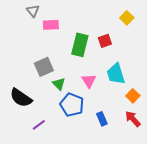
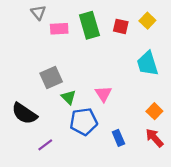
red square: (105, 41) -> (121, 26), moved, turned 32
green rectangle: (80, 45) -> (89, 25), moved, turned -30
cyan trapezoid: (116, 74) -> (147, 64), moved
blue pentagon: (72, 105) -> (84, 122), turned -30

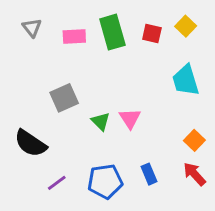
gray triangle: (38, 12) -> (32, 28), moved
green triangle: (69, 97) -> (101, 121), moved
blue pentagon: (84, 122) -> (105, 181), moved

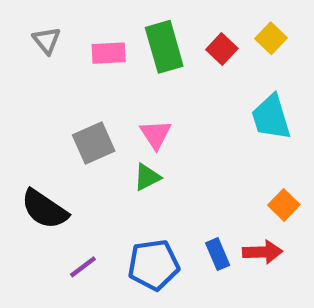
red square: (152, 34) -> (222, 49), turned 30
pink triangle: (130, 118) -> (156, 134), moved
green triangle: (101, 121) -> (147, 177), turned 48
red arrow: (194, 174) -> (262, 252), moved, turned 130

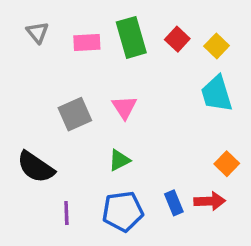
yellow square: (271, 38) -> (217, 46), moved
green triangle: (147, 177) -> (119, 160), moved
purple line: (83, 267) -> (66, 213), turned -55

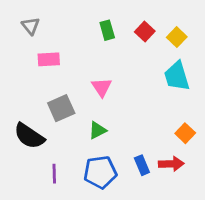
green rectangle: (131, 37) -> (107, 30), size x0.6
pink rectangle: (87, 43) -> (49, 59), moved
gray square: (75, 114) -> (61, 108), moved

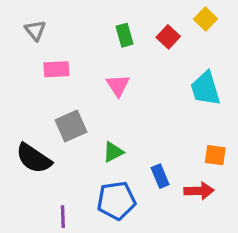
yellow square: (177, 37) -> (205, 19), moved
pink triangle: (102, 87) -> (118, 85), moved
orange square: (185, 133) -> (215, 155), turned -36
blue rectangle: (142, 165) -> (160, 176), moved
purple line: (54, 174) -> (63, 217), moved

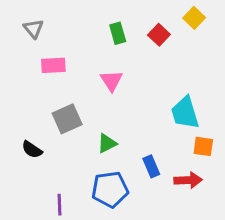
cyan trapezoid: (205, 89) -> (185, 113), moved
black semicircle: (34, 158) -> (32, 150), size x0.6

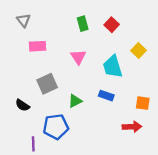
yellow square: (194, 18) -> (138, 50), moved
cyan trapezoid: (185, 113) -> (113, 67), moved
blue rectangle: (151, 166) -> (106, 96), moved, turned -48
blue pentagon: (110, 189) -> (56, 127), moved
purple line: (59, 205) -> (33, 144), moved

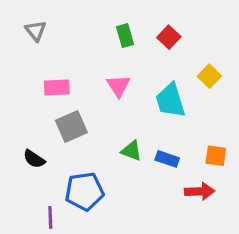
pink rectangle: (38, 46) -> (57, 88), moved
blue rectangle: (106, 96) -> (167, 159), moved
green triangle: (75, 101) -> (131, 151), moved, turned 48

